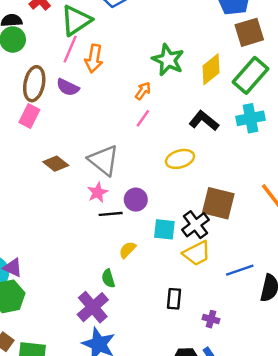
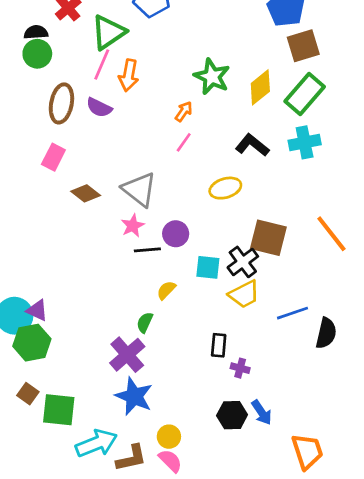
pink rectangle: (29, 116) -> (53, 157), moved
green semicircle: (108, 278) -> (145, 322), turned 42
purple cross: (211, 319) -> (240, 368), moved

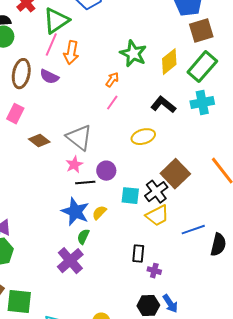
brown square: (268, 238) -> (175, 174), turned 32
blue star: (134, 396) -> (75, 212), moved

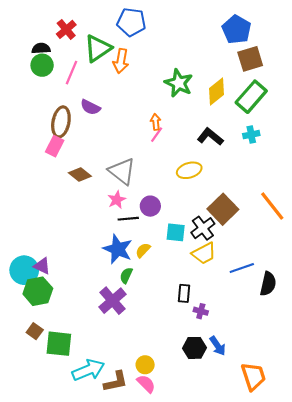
pink line: (51, 45) -> (71, 73), moved
orange arrow: (71, 53) -> (121, 61), moved
brown ellipse: (21, 74) -> (61, 122), moved
orange arrow: (112, 80) -> (156, 122), moved, turned -42
cyan cross: (202, 103) -> (251, 135), size x0.7

